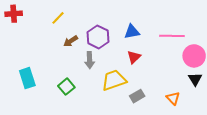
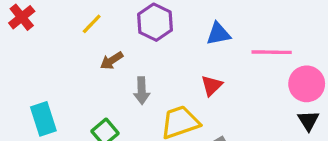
red cross: (14, 14) -> (22, 17), turned -35
blue triangle: (132, 32) -> (218, 34), moved
purple hexagon: (98, 37) -> (155, 22), moved

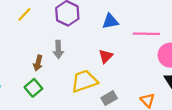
brown arrow: (112, 61) -> (38, 63), moved, turned -42
gray arrow: (142, 91) -> (58, 49), moved

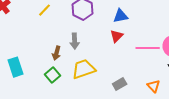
pink line: (146, 34) -> (148, 48), moved
red triangle: (106, 56) -> (117, 36), moved
yellow trapezoid: (84, 81) -> (84, 69), moved

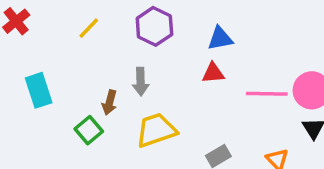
red triangle: (117, 36) -> (213, 73), turned 40
cyan rectangle: (16, 67) -> (39, 90), moved
green square: (53, 75) -> (89, 130), moved

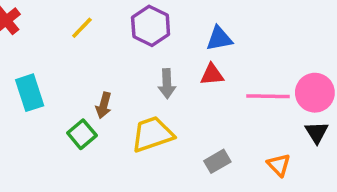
gray arrow: (141, 82) -> (167, 84), moved

